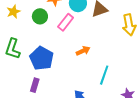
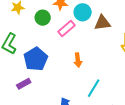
orange arrow: (83, 51) -> (78, 60), turned 96
purple rectangle: (35, 85) -> (24, 84), turned 32

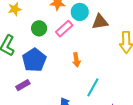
green circle: (43, 18) -> (39, 28), moved

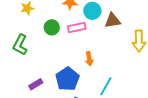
pink rectangle: (64, 29) -> (77, 28), turned 30
blue pentagon: (34, 60) -> (67, 79), moved

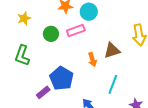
brown triangle: (113, 21) -> (112, 50), moved
blue pentagon: (67, 79) -> (61, 78), moved

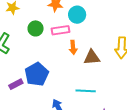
orange arrow: (92, 60) -> (73, 47), moved
cyan line: (113, 84) -> (86, 91), turned 60

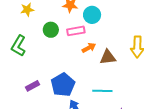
orange arrow: (73, 47) -> (89, 48), turned -112
blue pentagon: (37, 74) -> (63, 85), moved

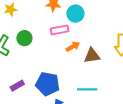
green circle: (51, 30) -> (24, 38), moved
blue pentagon: (63, 85) -> (48, 84), turned -30

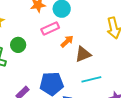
brown triangle: (92, 56) -> (83, 54), moved

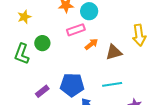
brown triangle: (83, 54) -> (114, 52), moved

